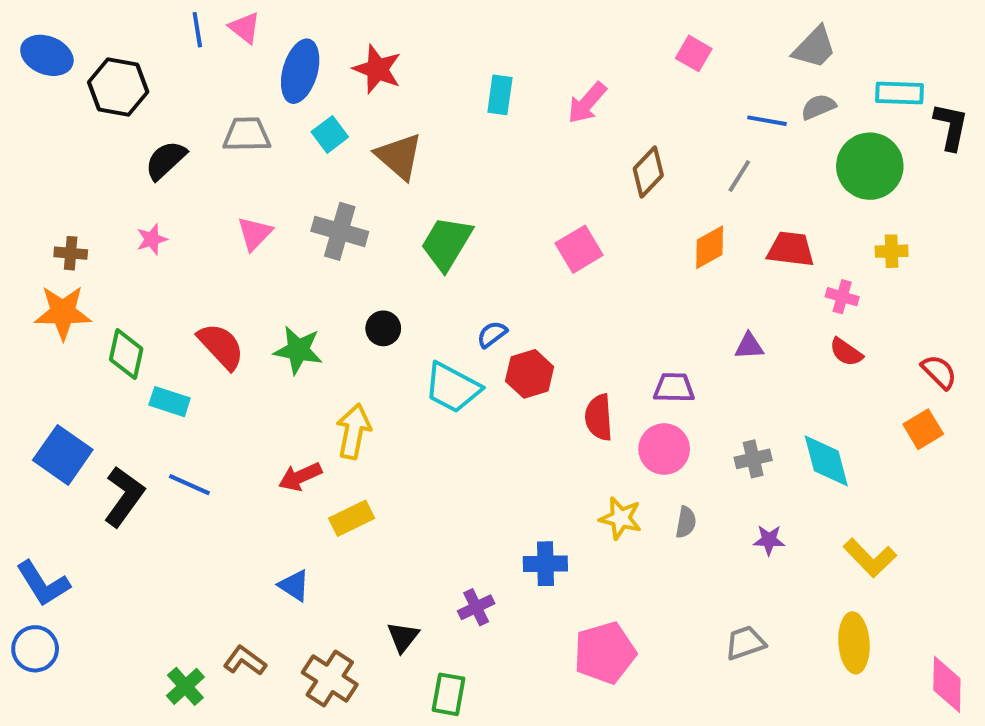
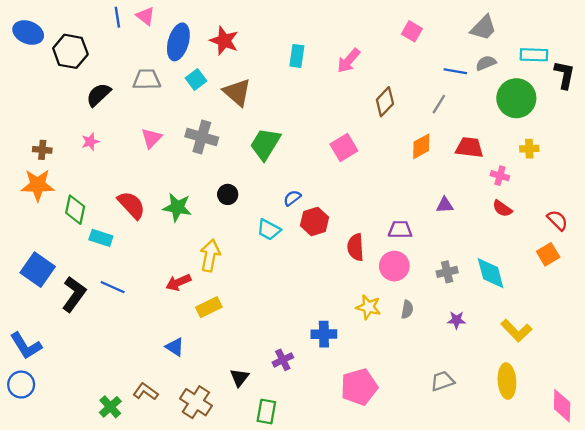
cyan trapezoid: (452, 388) -> (269, 230), size x0.7

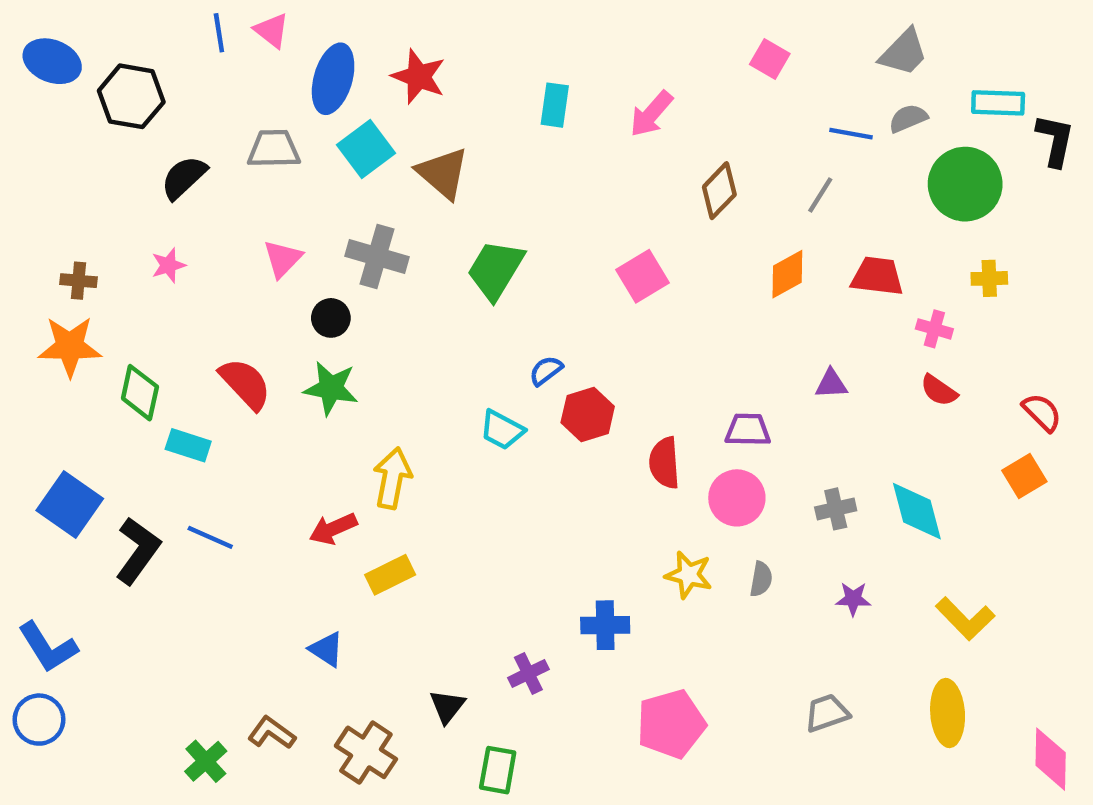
cyan square: (196, 79) -> (366, 149), size x1.4
black circle: (228, 194) -> (331, 318), moved

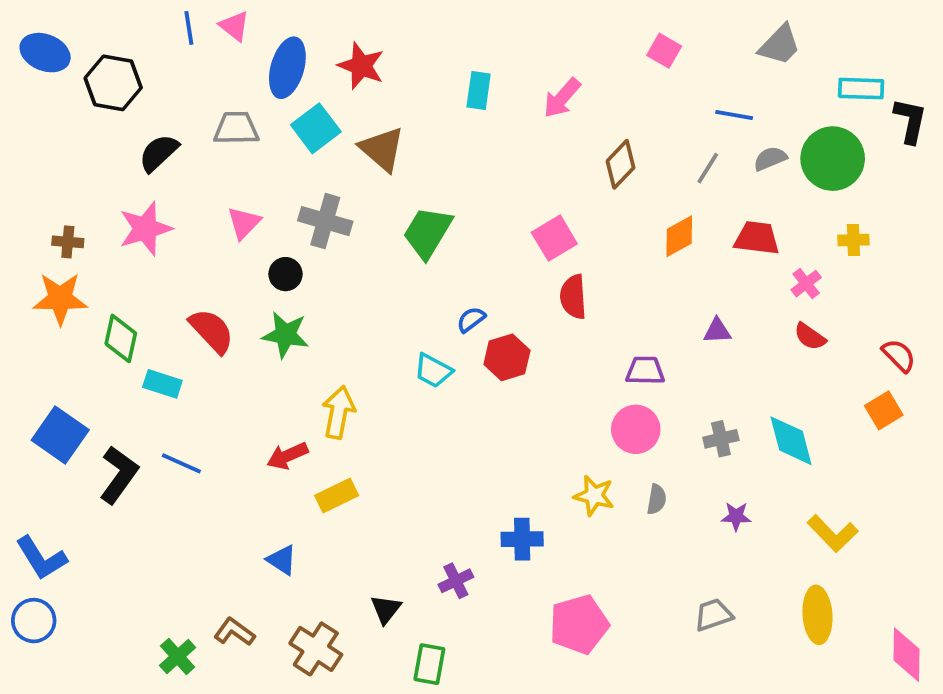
gray semicircle: (908, 118) -> (770, 159), moved
pink star: (168, 265) -> (145, 229), size x1.8
pink cross: (934, 329) -> (806, 284), turned 36
red semicircle: (664, 463) -> (573, 297), moved

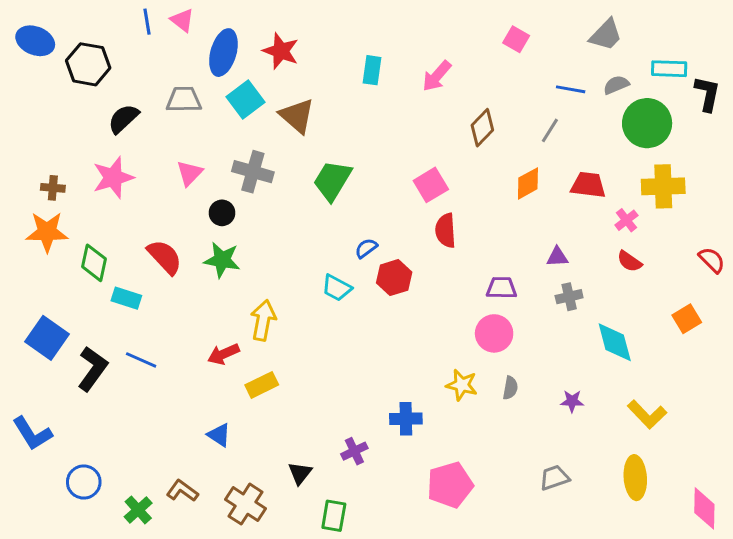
gray semicircle: (770, 159) -> (616, 85), moved
yellow cross: (853, 240) -> (663, 186), size x1.8
red semicircle: (899, 355) -> (712, 260), moved
gray cross: (721, 439) -> (569, 297), moved
blue circle: (34, 621) -> (84, 482), moved

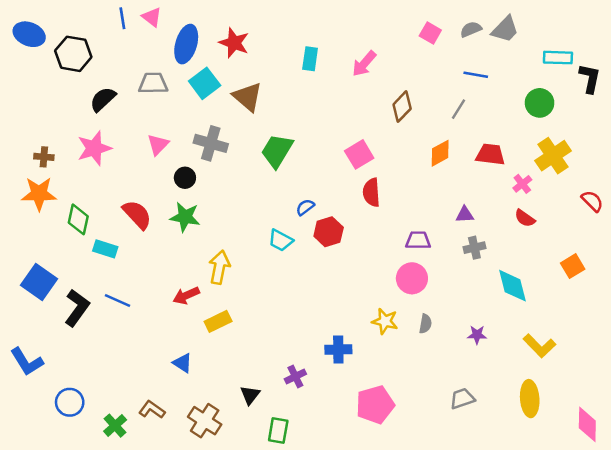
gray semicircle: (616, 85) -> (471, 29), moved
green circle: (647, 123) -> (540, 103), size x0.7
yellow cross: (663, 186) -> (553, 156), turned -32
red semicircle: (712, 260) -> (592, 201), moved

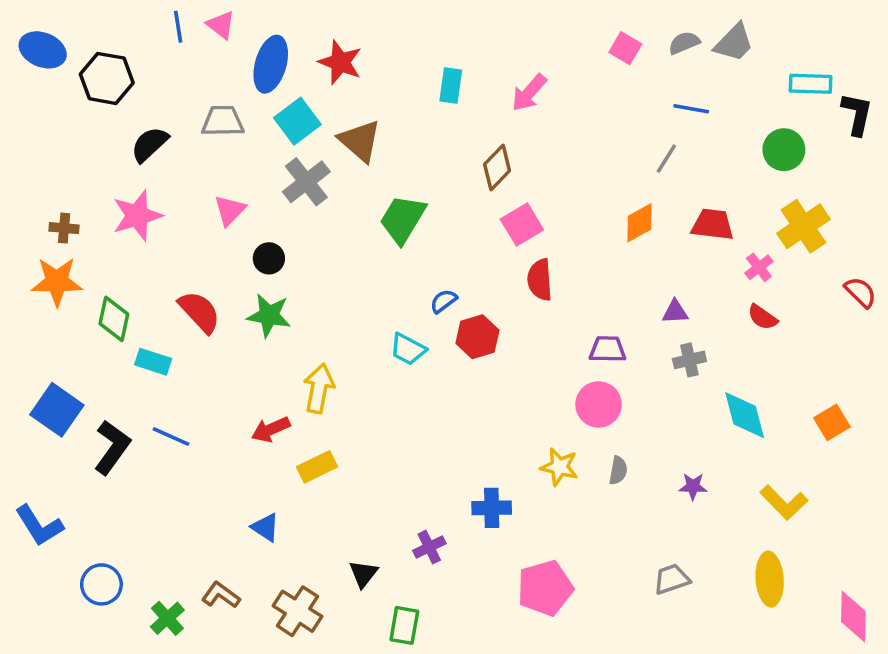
brown diamond: (402, 107) -> (497, 167), moved
gray cross: (211, 143) -> (306, 182), moved, turned 36
orange square: (573, 266) -> (832, 422), moved

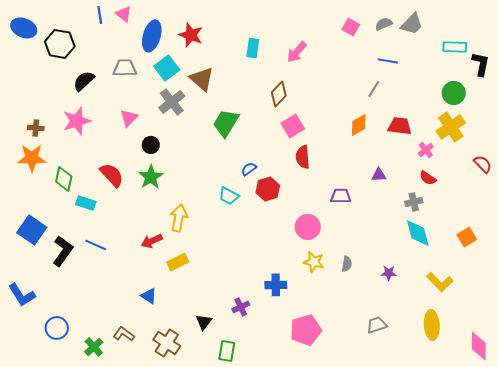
green circle: (784, 150) -> (454, 93), moved
green star: (269, 315) -> (151, 177), turned 30
gray cross: (689, 360) -> (414, 202), moved
pink circle: (599, 404) -> (308, 227), moved

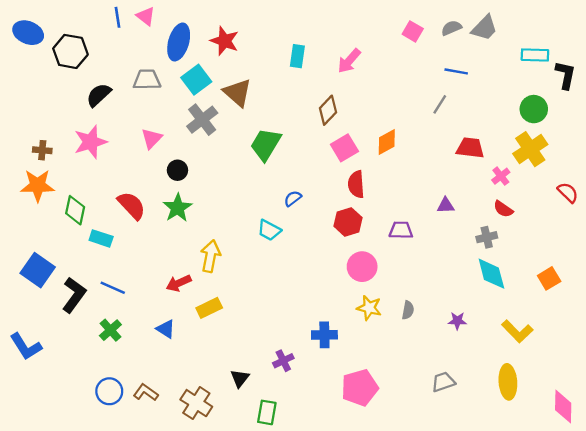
orange diamond: (359, 125) -> (387, 142), moved
red hexagon: (268, 189) -> (348, 222), moved
blue triangle: (149, 296) -> (166, 329), moved
blue circle: (57, 328) -> (109, 391), moved
green cross: (94, 347) -> (110, 330), moved

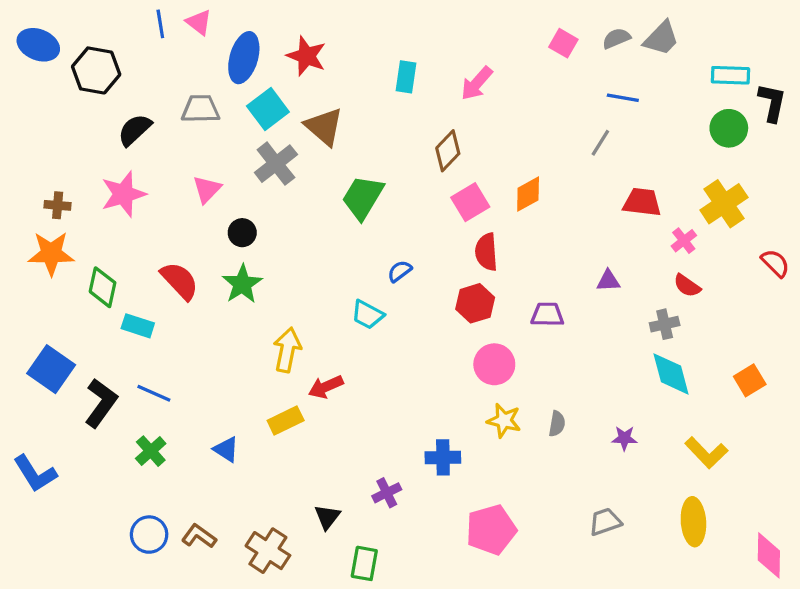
green circle: (534, 109) -> (729, 128), moved
red arrow: (179, 283) -> (326, 387), moved

